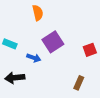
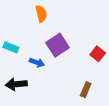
red square: (90, 50) -> (98, 54), turned -32

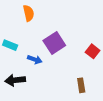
orange semicircle: (41, 14) -> (29, 13), moved
brown rectangle: (86, 90) -> (81, 85), turned -32

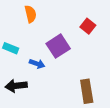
red square: (93, 51) -> (88, 26), moved
brown rectangle: (81, 85) -> (87, 91), size x1.5

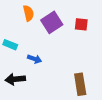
red square: (88, 26) -> (81, 24), turned -32
purple square: (58, 46) -> (52, 22), moved

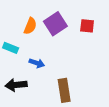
orange semicircle: (28, 13) -> (30, 26), moved, turned 35
brown rectangle: (80, 84) -> (64, 90), moved

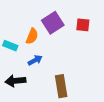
orange semicircle: (30, 26) -> (32, 36), moved
blue arrow: (37, 63) -> (35, 60), turned -48

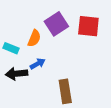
red square: (83, 25) -> (88, 26), size x1.5
black arrow: (15, 81) -> (17, 74), moved

